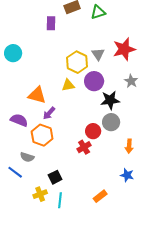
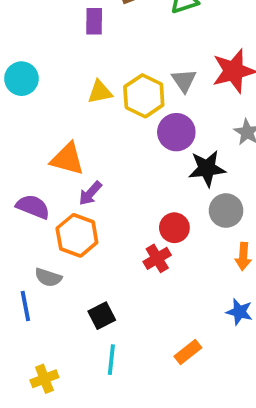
yellow triangle: (68, 85) -> (100, 92), moved
gray circle: (111, 122) -> (226, 211), moved
blue line: (15, 172) -> (25, 306), turned 42
yellow cross: (40, 194) -> (44, 379), moved

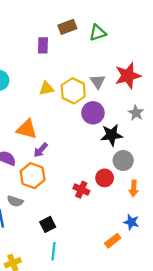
red circle: (174, 228) -> (105, 178), moved
red cross: (157, 258) -> (81, 190), turned -35
orange rectangle: (188, 352) -> (113, 241), moved

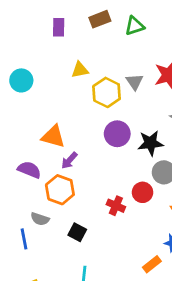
purple rectangle: (43, 45) -> (59, 27), moved
yellow triangle: (46, 88) -> (80, 70), moved
purple circle: (93, 113) -> (117, 134), moved
black square: (48, 224) -> (77, 232), moved, turned -35

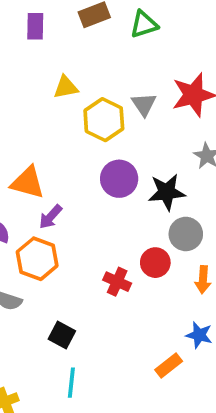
black square: (77, 232) -> (62, 335), moved

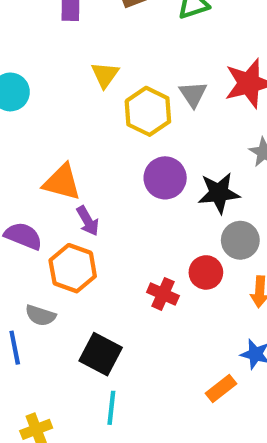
yellow triangle: (66, 87) -> (105, 75), turned -44
purple arrow: (50, 217) -> (88, 221), turned -72
black square: (62, 335) -> (101, 354), size x1.4

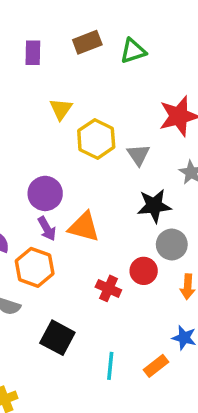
gray triangle: (193, 94) -> (138, 155), moved
purple circle: (165, 178) -> (45, 193), moved
orange triangle: (62, 182) -> (84, 227), moved
cyan line: (111, 408) -> (110, 366), moved

